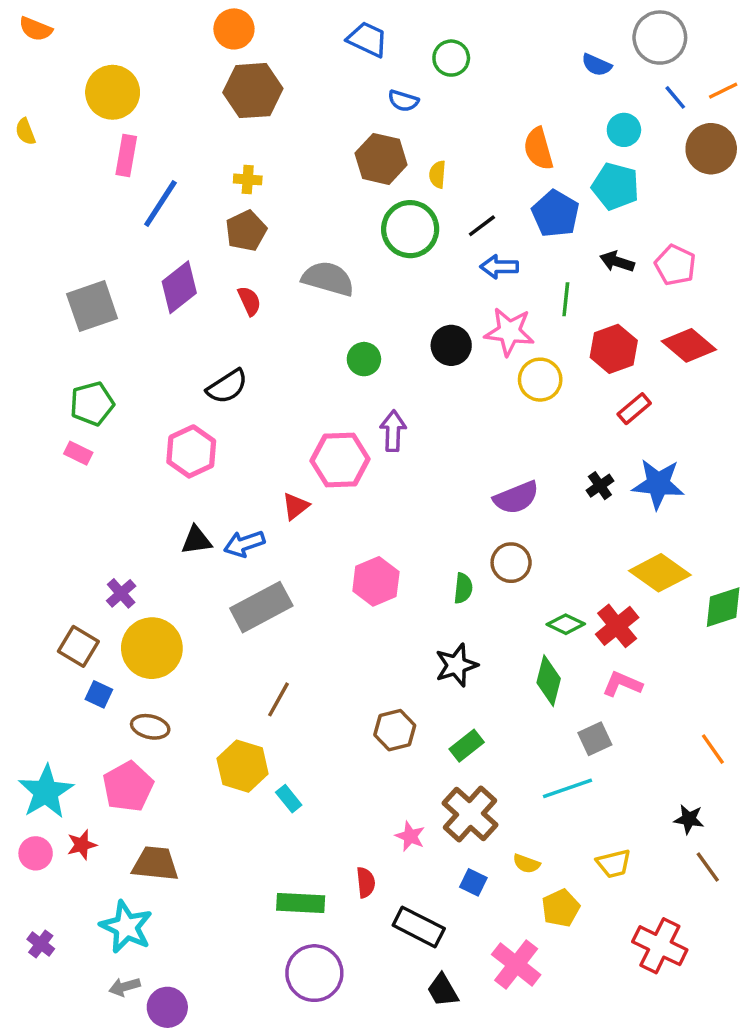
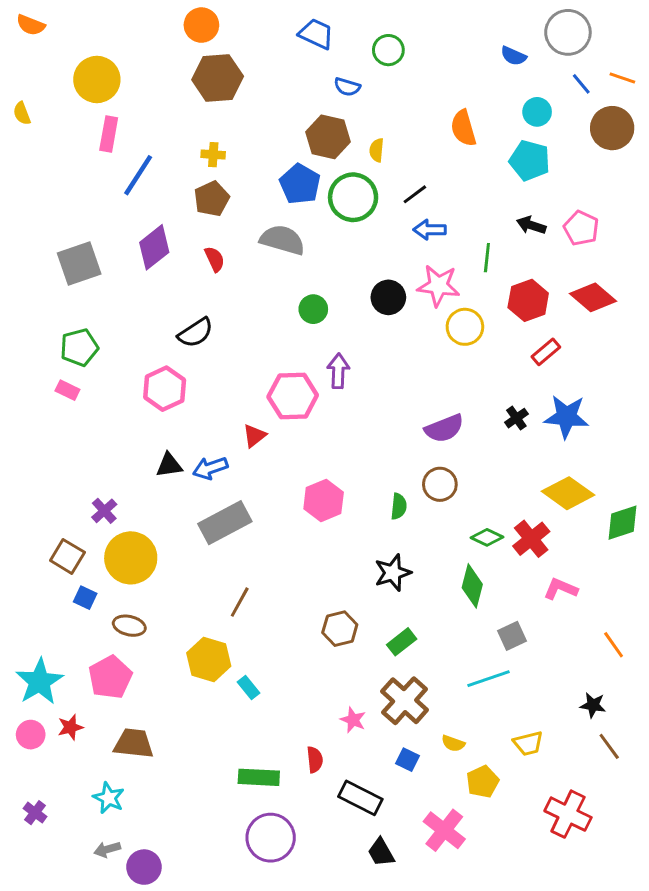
orange line: (723, 91) -> (622, 78), turned 45
blue pentagon: (556, 214) -> (300, 184), moved
pink L-shape: (622, 684) -> (561, 589), moved
cyan star: (126, 927) -> (109, 798), size x0.7

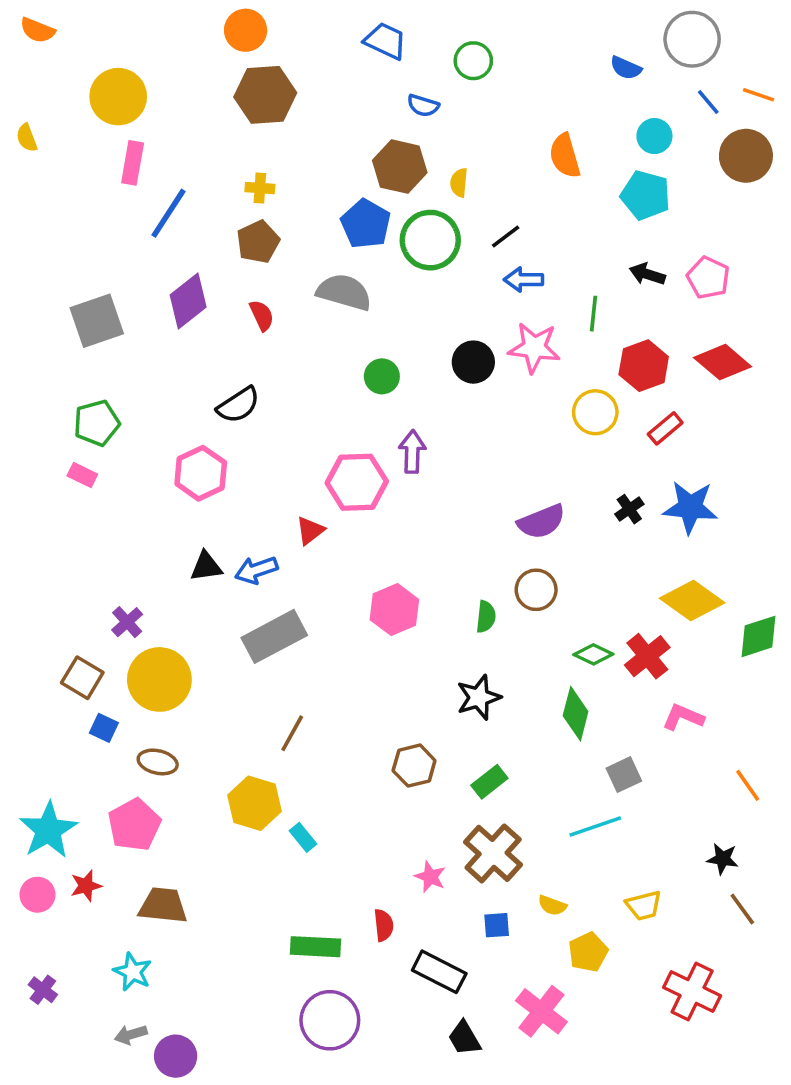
yellow circle: (465, 327) -> (595, 412), moved
blue square: (407, 760) -> (497, 925), turned -30

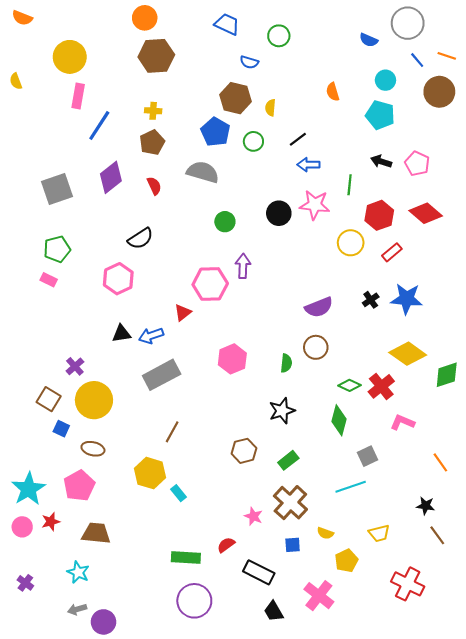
orange semicircle: (565, 156) -> (333, 92), size x0.7
green circle: (430, 240) -> (253, 141), size x0.6
red semicircle: (384, 925) -> (226, 545), turned -120

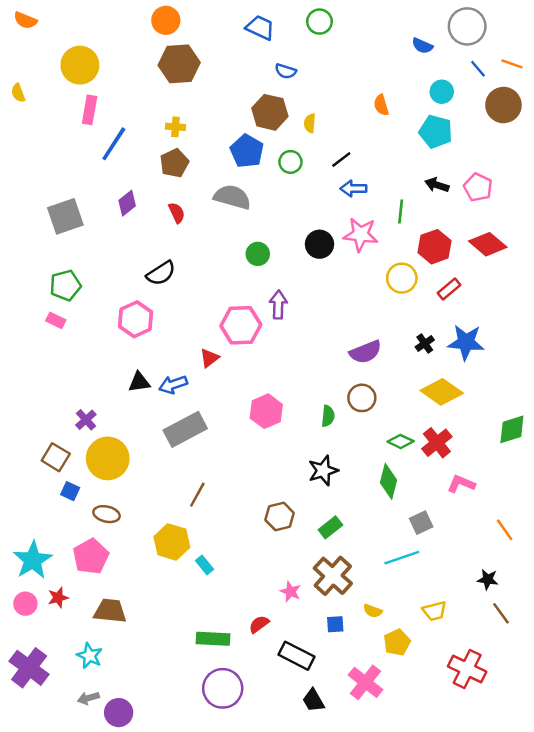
green circle: (279, 36) -> (319, 22), moved
purple diamond: (111, 177) -> (127, 203), size x0.7
yellow diamond: (408, 354) -> (442, 392), moved
purple cross: (25, 583) -> (29, 668), size x2.0

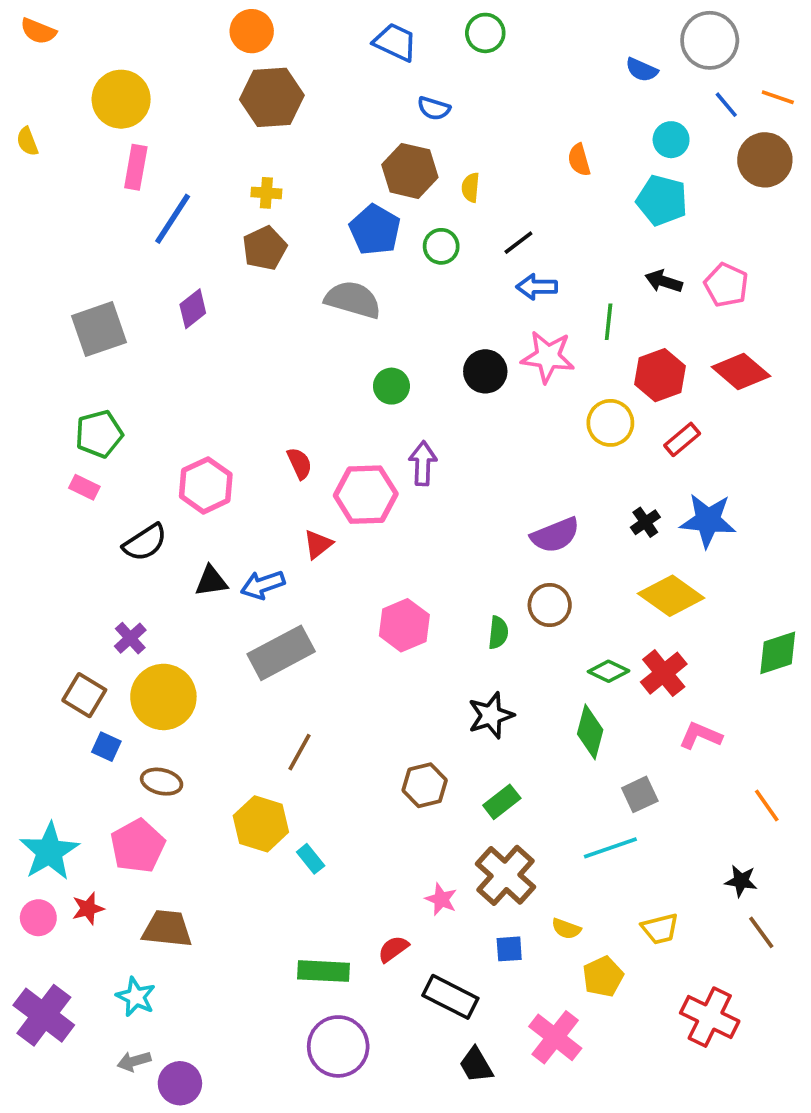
red semicircle: (177, 213) -> (300, 463), moved
black semicircle: (161, 273) -> (145, 542), moved

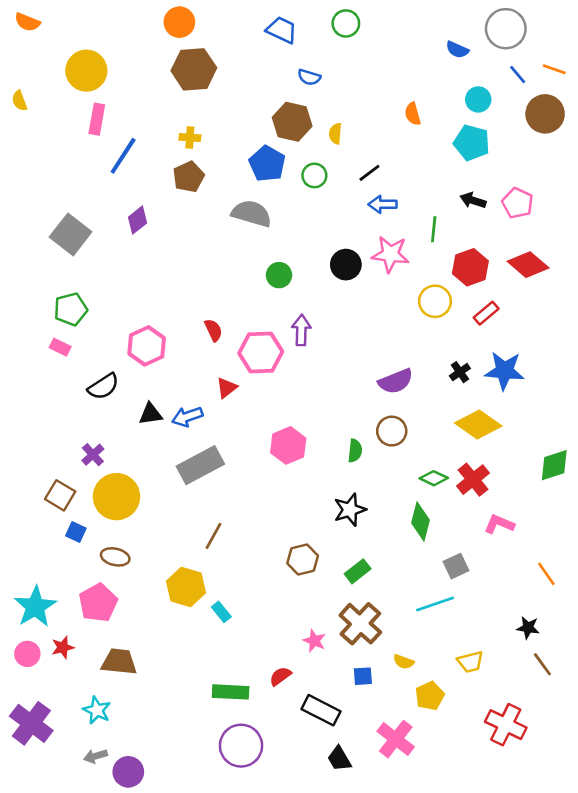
gray square: (99, 329) -> (71, 234), turned -33

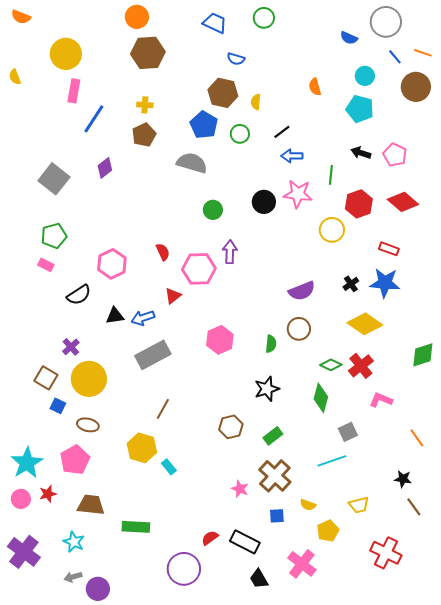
red rectangle: (486, 313) -> (389, 249), moved, turned 60
red semicircle: (280, 676) -> (210, 538), moved
green rectangle: (231, 692) -> (136, 527), moved

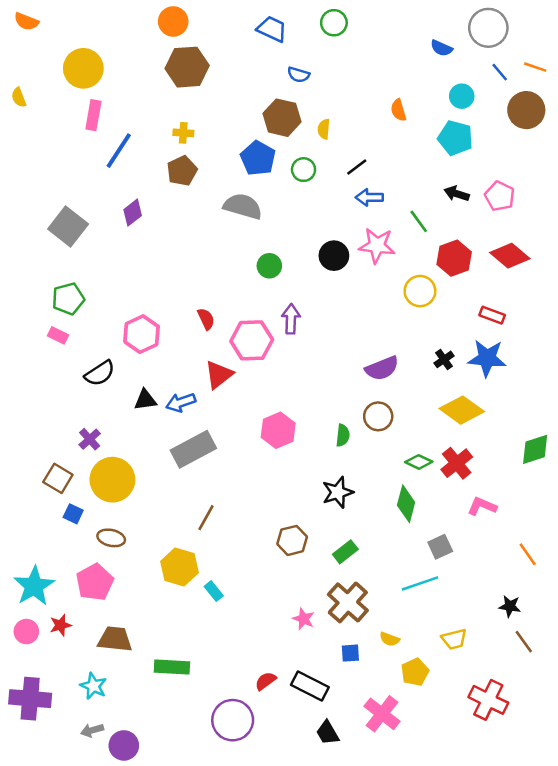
green line: (331, 175) -> (419, 221), turned -42
red triangle: (173, 296) -> (219, 375), size x1.4
purple cross: (24, 552) -> (30, 699), turned -32

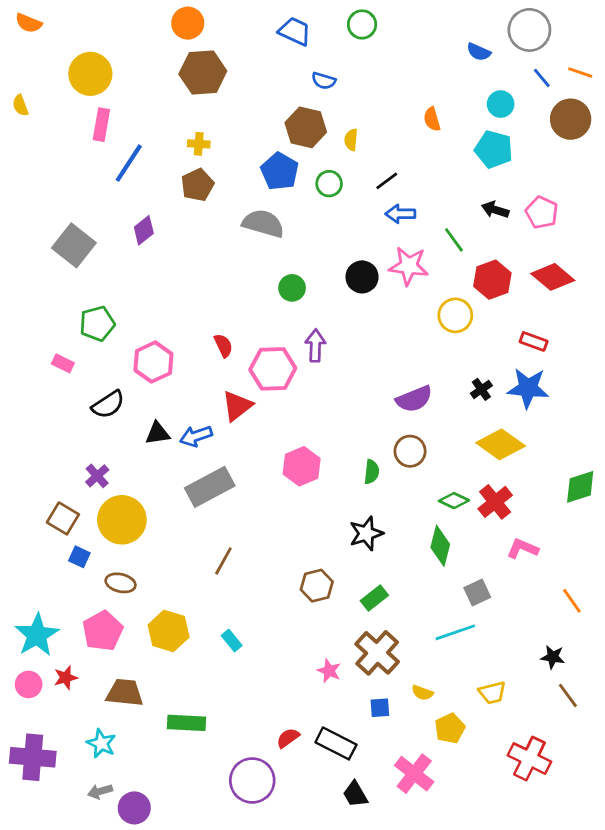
green pentagon: (68, 299) -> (97, 324), moved
yellow hexagon: (179, 567) -> (169, 631), moved

